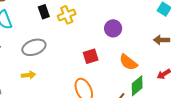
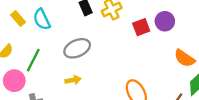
red square: (91, 56) -> (141, 27), moved

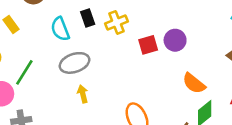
cyan semicircle: (42, 19) -> (60, 29), moved
yellow arrow: (73, 80) -> (83, 94), moved, turned -98

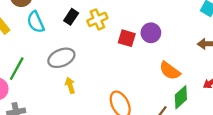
black rectangle: (88, 18) -> (71, 17), turned 56
cyan semicircle: (60, 29) -> (36, 22), moved
red square: (148, 45) -> (127, 38), turned 36

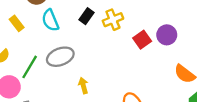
red square: (127, 38) -> (142, 40), turned 36
gray ellipse: (61, 58) -> (60, 57), moved

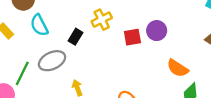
black rectangle: (86, 16) -> (76, 37), moved
red square: (142, 40) -> (132, 37), turned 30

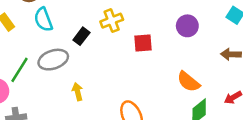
purple circle: (157, 31) -> (187, 26), moved

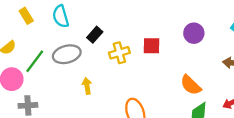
yellow cross: (112, 21) -> (119, 53), moved

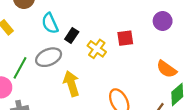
cyan semicircle: (61, 16) -> (50, 23), moved
yellow cross: (119, 53) -> (97, 49), turned -30
yellow arrow: (87, 86) -> (71, 84), size x1.6

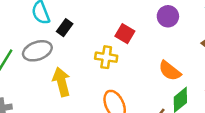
red square: (125, 38) -> (125, 34), turned 35
yellow cross: (97, 49) -> (106, 57), moved, turned -30

